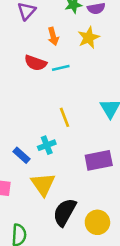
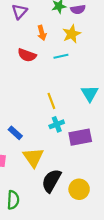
cyan line: (61, 68) -> (61, 56), moved
cyan cross: (47, 145) -> (57, 124), moved

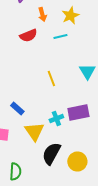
red semicircle: (27, 55) -> (28, 36), turned -42
cyan cross: (57, 124) -> (56, 118), moved

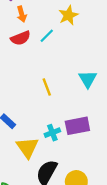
orange arrow: (42, 14) -> (22, 14), moved
cyan line: (60, 36) -> (47, 36), moved, turned -32

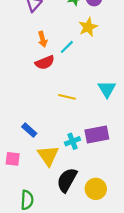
orange arrow: (22, 14) -> (43, 39), moved
red semicircle: (21, 38) -> (45, 62), moved
yellow line: (47, 87) -> (67, 97), turned -56

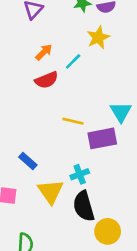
orange arrow: (43, 39) -> (44, 52), turned -120
purple rectangle: (97, 135) -> (102, 138), moved
black semicircle: (67, 180) -> (84, 206), moved, turned -45

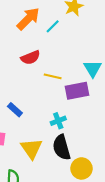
orange arrow: (44, 52) -> (28, 19), size x1.6
red semicircle: (46, 80) -> (30, 58), moved
yellow triangle: (50, 192) -> (32, 149), moved

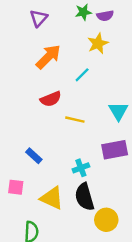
cyan line: (53, 26) -> (82, 75), moved
purple rectangle: (77, 91) -> (115, 150), moved
yellow triangle: (32, 149) -> (52, 198), turned -30

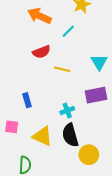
orange arrow: (48, 57) -> (39, 16), turned -110
blue rectangle: (34, 156) -> (27, 100), turned 32

